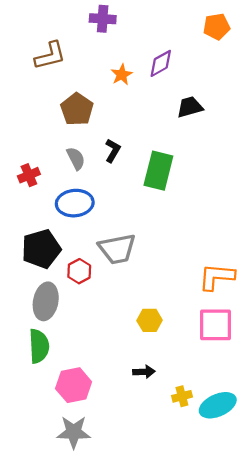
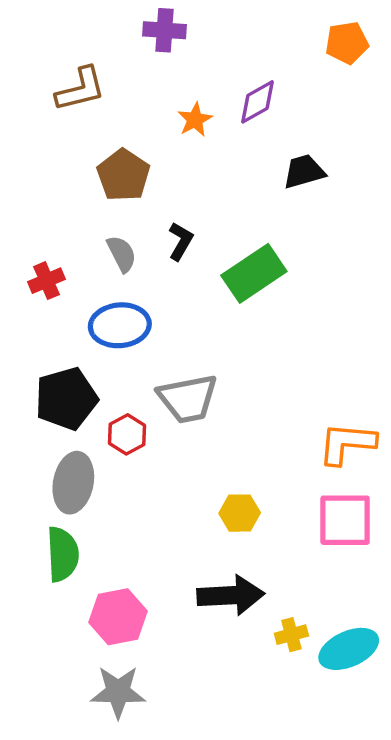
green rectangle: (158, 171) -> (254, 273), turned 42
black arrow: (144, 372) -> (231, 595), size x1.8

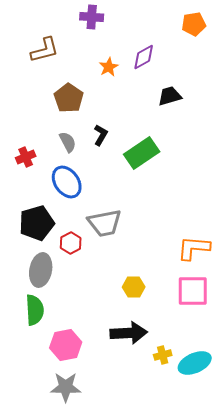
blue ellipse: (120, 325) -> (67, 182), turned 60

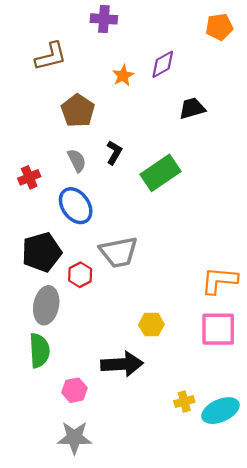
black arrow: (129, 333) -> (122, 364), moved
pink hexagon: (66, 345) -> (74, 390), size x0.7

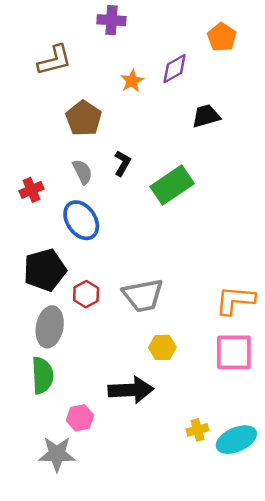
orange pentagon: (219, 27) -> (222, 37), moved, turned -30
gray trapezoid: (119, 252) -> (143, 295), moved
gray star: (74, 438) -> (57, 454), moved

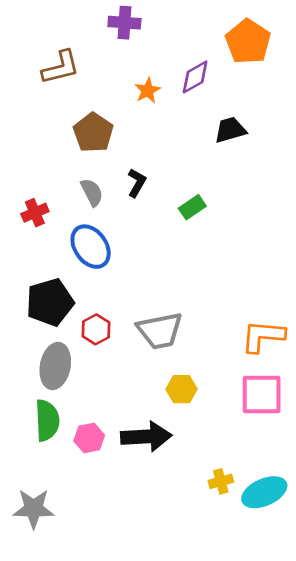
orange pentagon: (222, 37) -> (248, 42), size x1.4
green rectangle: (172, 185) -> (192, 207), size x0.6
pink hexagon: (80, 418) -> (89, 438), moved
gray star: (57, 454) -> (34, 509), moved

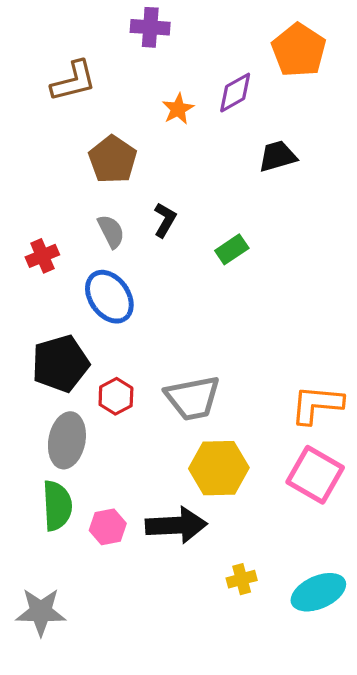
yellow hexagon: (181, 389) -> (219, 468), size x1.6
pink square: (262, 395) -> (315, 475), turned 30
yellow cross: (221, 481) -> (242, 579), moved

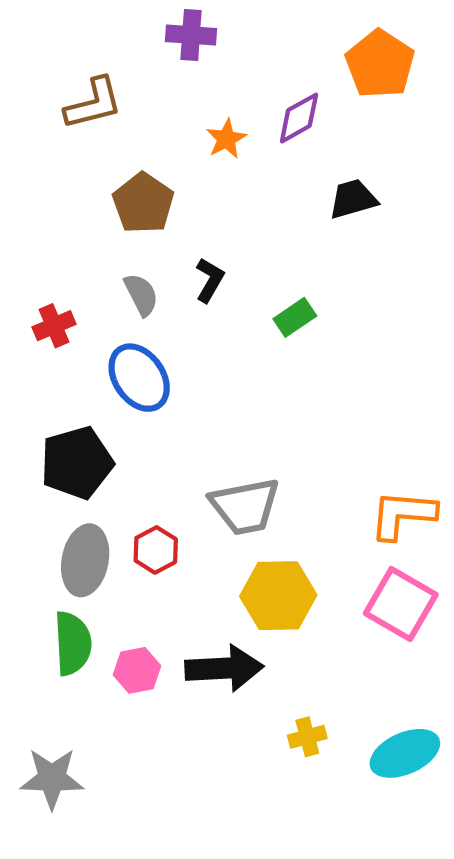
red hexagon: (116, 396) -> (156, 550), moved

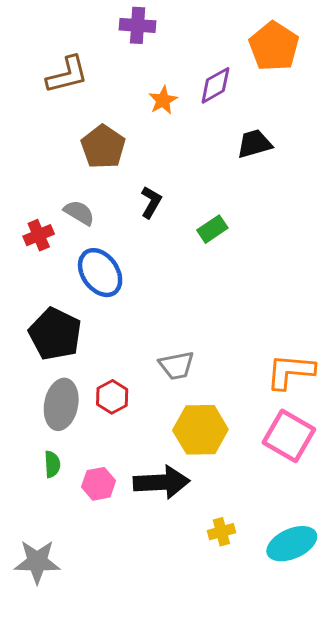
gray semicircle: (141, 295) -> (79, 213), moved, turned -32
black pentagon: (77, 463) -> (55, 334), turned -30
gray trapezoid: (245, 506) -> (176, 365), size x0.7
green semicircle: (73, 643) -> (52, 464), size x0.6

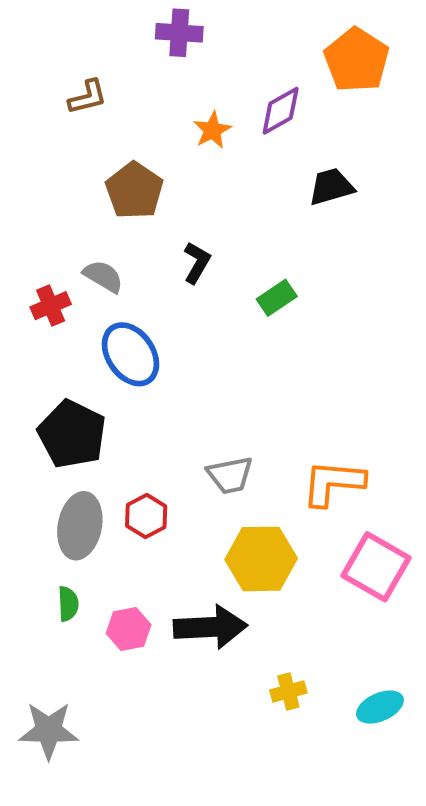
brown L-shape: (67, 75) -> (88, 97), size x0.7
orange L-shape: (290, 371) -> (333, 483), moved
cyan ellipse: (292, 544) -> (380, 707), size x0.7

